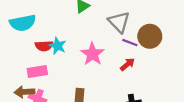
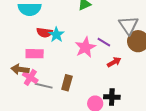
gray triangle: (119, 22) -> (129, 25), moved
purple line: (130, 43) -> (104, 42), moved

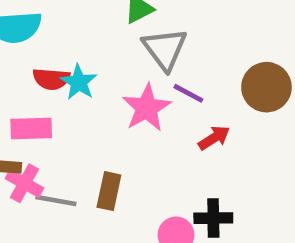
gray triangle: (129, 25) -> (165, 49), moved

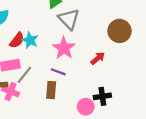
red semicircle: (51, 79) -> (17, 40), turned -49
purple line: (188, 93) -> (58, 72), moved
gray line: (56, 201) -> (24, 75), moved, turned -54

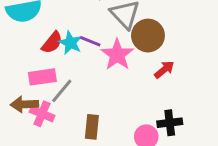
brown circle: (120, 31) -> (148, 36), moved
purple line: (58, 72) -> (90, 41), moved
brown rectangle: (51, 90) -> (92, 127), moved

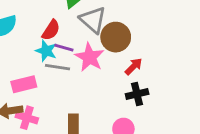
red semicircle: (52, 43) -> (51, 30), moved
gray line: (62, 91) -> (57, 67), moved, turned 65
black cross: (170, 123) -> (137, 94), moved

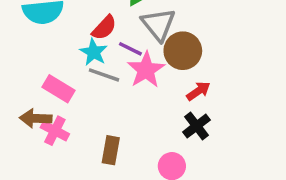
purple line: (64, 48) -> (130, 49), moved
pink rectangle: (24, 84) -> (59, 89), turned 35
black cross: (137, 94) -> (197, 126), turned -35

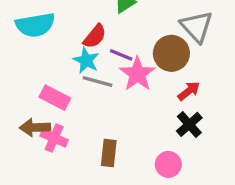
gray triangle: (158, 24) -> (197, 27), moved

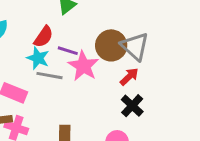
gray triangle: (197, 27) -> (135, 46), moved

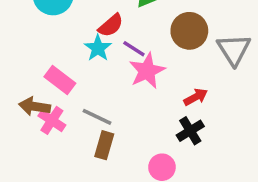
brown circle: (111, 45) -> (189, 31), moved
gray triangle: (135, 46) -> (234, 50), moved
gray line: (49, 76) -> (97, 117), moved

